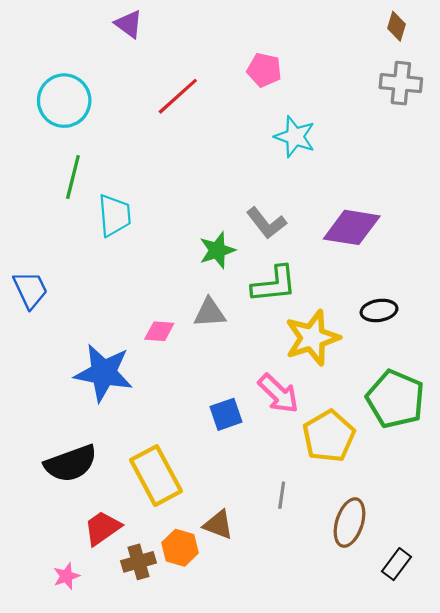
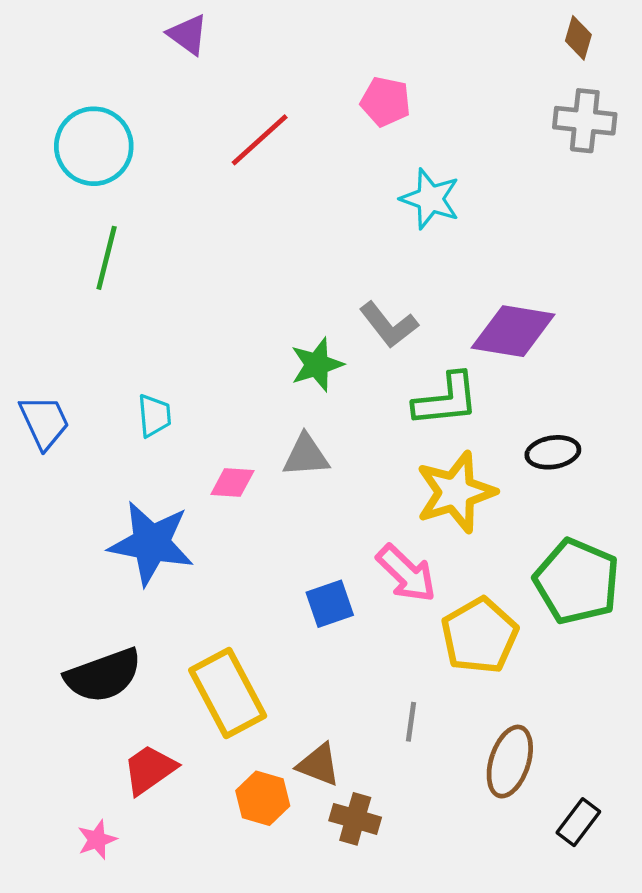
cyan trapezoid: (114, 215) -> (154, 416), moved, size x0.7
green L-shape: (274, 284) -> (446, 400), moved
brown cross: (139, 562) -> (355, 819), moved, turned 32

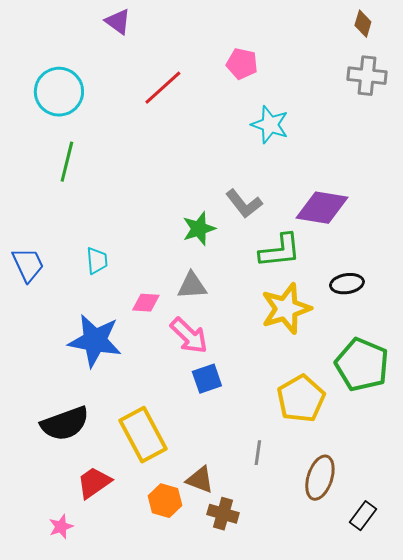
pink arrow: (406, 573) -> (189, 336), moved

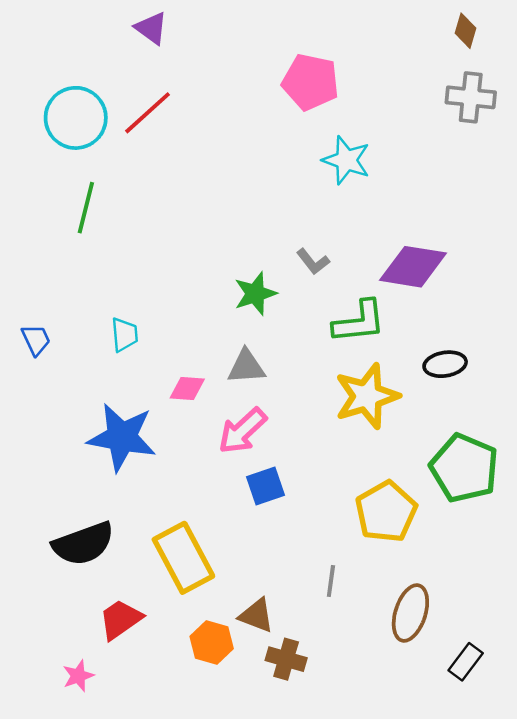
pink pentagon: (242, 64) -> (310, 82), size x1.4
red line: (163, 88) -> (148, 113), moved
gray L-shape: (244, 204) -> (313, 262), size x0.7
blue trapezoid: (28, 265) -> (36, 340), size x0.7
pink arrow: (189, 336) -> (242, 431), turned 93

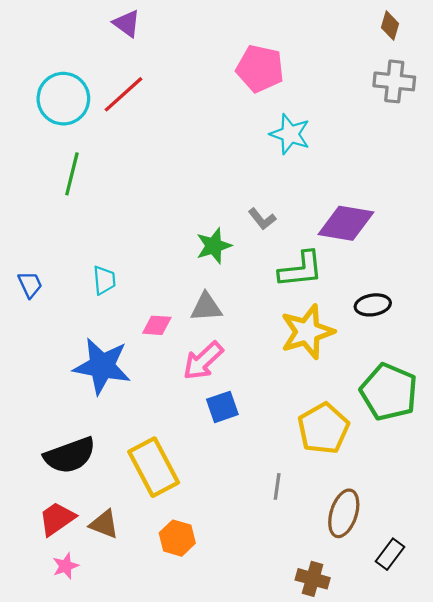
brown triangle: (257, 616) -> (104, 524), moved
red trapezoid: (121, 619) -> (57, 519), moved
brown cross: (286, 659) -> (313, 579), moved

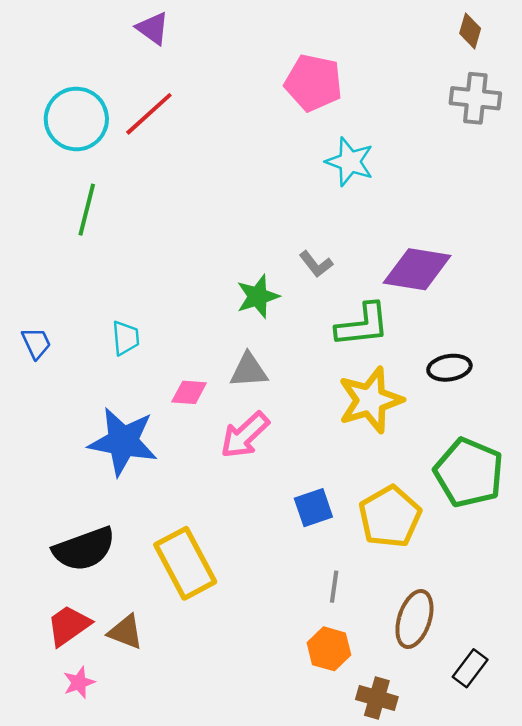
blue square: (222, 407) -> (313, 508), moved
orange hexagon: (177, 538) -> (329, 649), moved

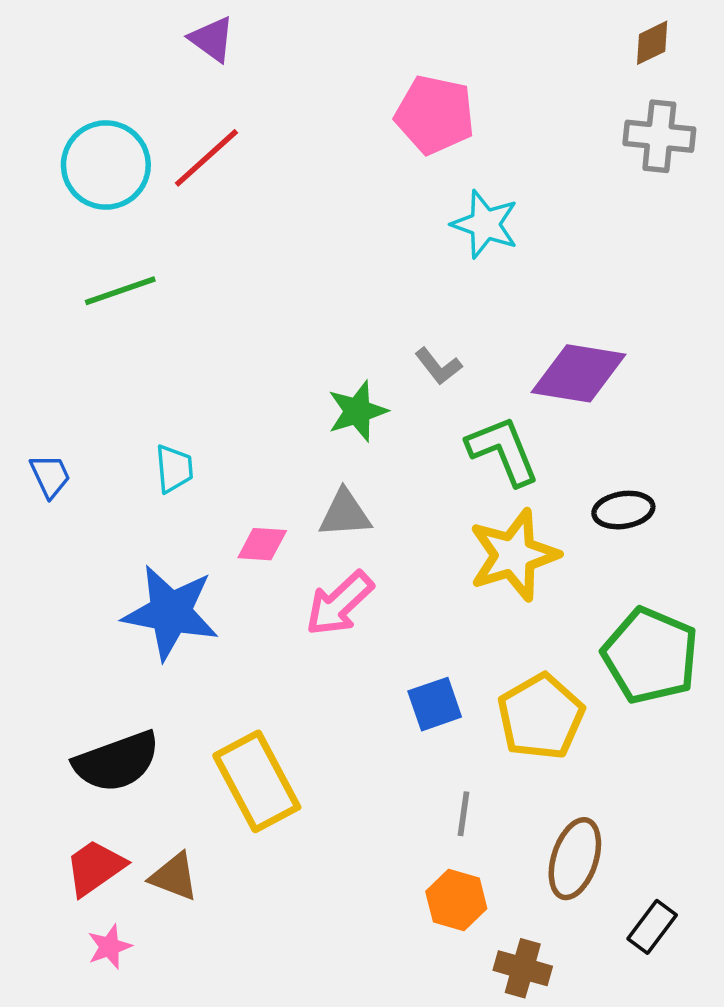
brown diamond: (470, 31) -> (652, 43), turned 48
green line: (87, 210) -> (120, 291), turned 57
green L-shape: (363, 325) -> (503, 451), turned -106

